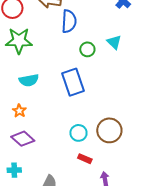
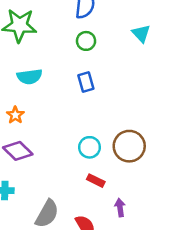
green circle: (87, 49) -> (86, 41), moved
blue rectangle: (73, 82) -> (86, 82), size x0.6

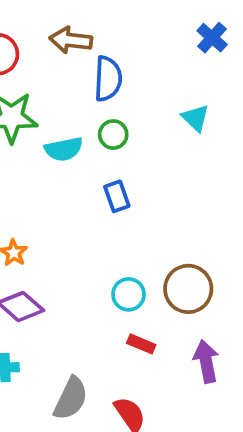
cyan semicircle: (30, 77) -> (64, 149), moved
purple arrow: (120, 208) -> (206, 361), moved, size x1.5

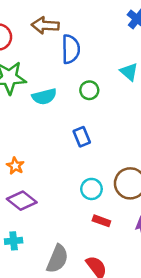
green circle: (113, 135) -> (89, 90), moved
blue rectangle: (117, 196) -> (82, 137), moved

